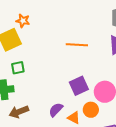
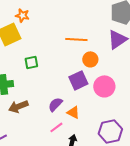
green square: (18, 68) -> (31, 62), moved
orange circle: (91, 110) -> (90, 59), moved

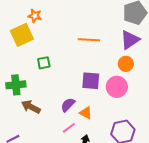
orange circle: (90, 59) -> (126, 64), moved
purple square: (78, 80) -> (91, 81), turned 30
brown arrow: (18, 106) -> (31, 107), turned 48

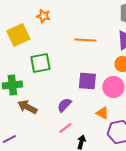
orange star: (35, 16) -> (43, 16), moved
green square: (44, 63) -> (40, 63), size x1.5
orange triangle: (86, 113) -> (102, 113), moved

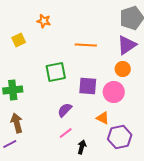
yellow square: (18, 35) -> (19, 40), size x0.6
green square: (40, 63) -> (56, 72), moved
brown arrow: (27, 107) -> (17, 123), moved, turned 48

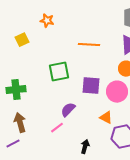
pink line: (66, 133) -> (57, 128), moved

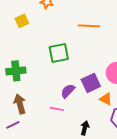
purple square: (91, 86) -> (91, 83), moved, turned -30
pink line: (57, 128) -> (57, 109), turned 48

